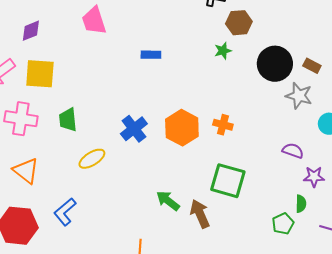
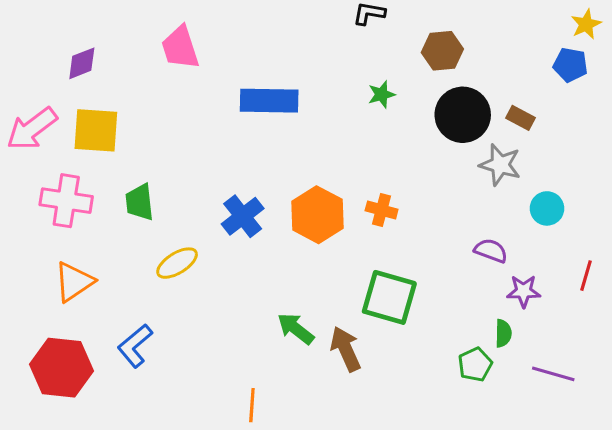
brown hexagon: (239, 23) -> (442, 51), moved
blue rectangle: (151, 55) -> (269, 101), size x1.8
orange triangle: (26, 171) -> (74, 282), turned 48

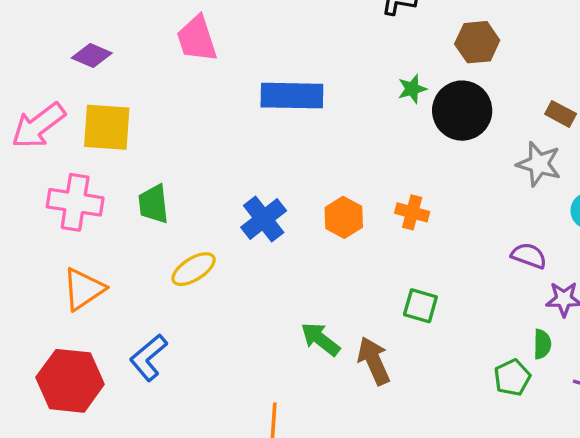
purple diamond: (82, 63) -> (92, 55), turned 45
black circle: (463, 115) -> (462, 111), moved
orange hexagon: (318, 215) -> (344, 217), size x0.7
green square: (389, 297) -> (420, 306), size x0.6

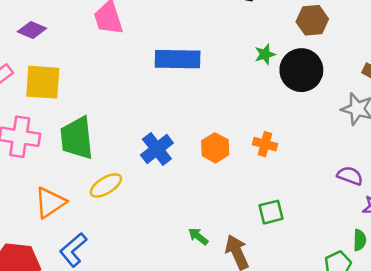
green trapezoid: (153, 204) -> (77, 138), size x1.5
orange triangle: (83, 289) -> (50, 202), moved
green square: (420, 306) -> (271, 212), turned -30
green arrow: (320, 339) -> (198, 236), size x0.7

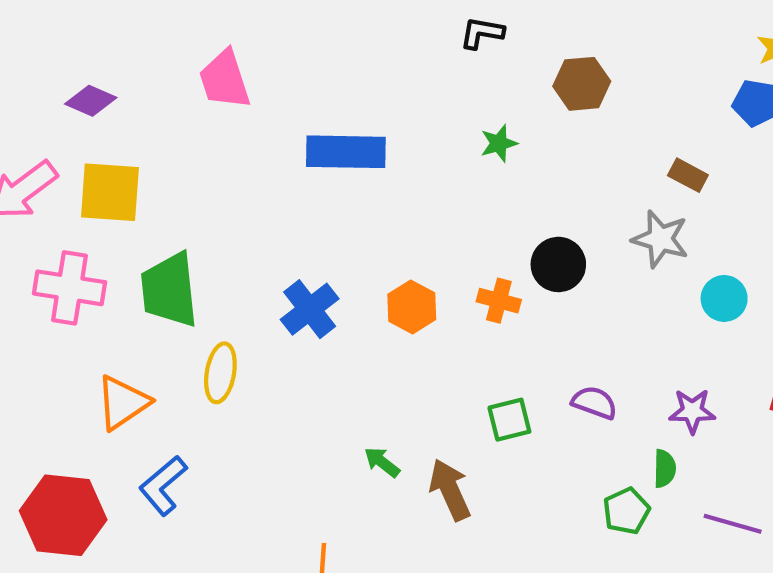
black circle: (301, 70) -> (558, 264), moved, size x0.7
purple semicircle: (350, 176) -> (594, 403), moved
yellow ellipse: (106, 185) -> (220, 373), turned -48

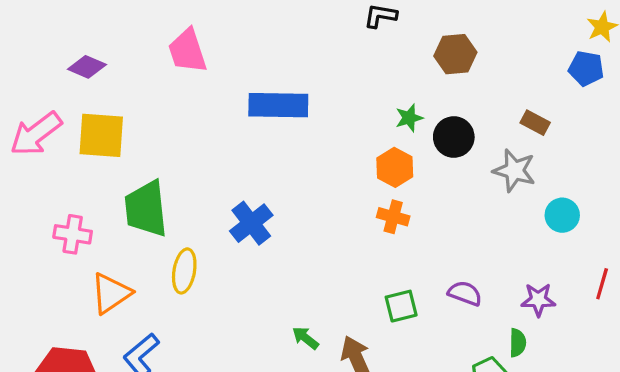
green star: (499, 143) -> (409, 118), moved
black circle: (558, 264) -> (454, 137), moved
pink cross: (70, 288) -> (73, 234), moved, size x0.7
orange hexagon: (412, 307) -> (395, 167), moved

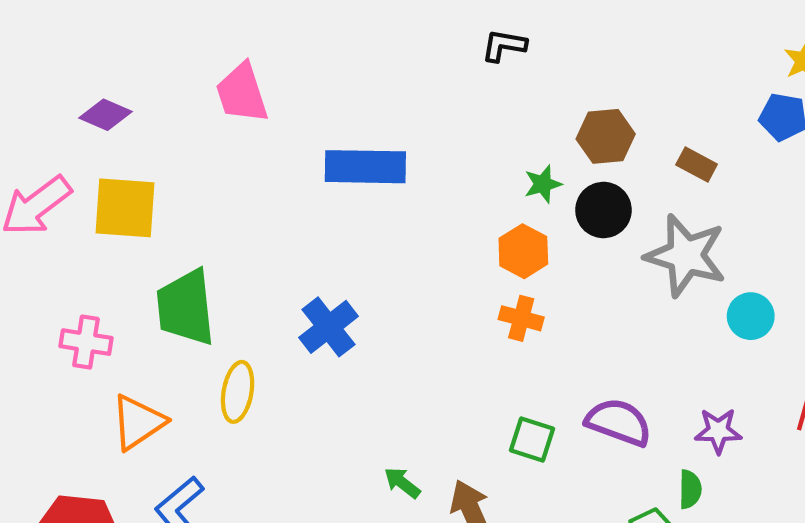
brown hexagon: (455, 54) -> (606, 136), moved
brown rectangle: (535, 123) -> (697, 165), moved
gray star: (514, 170) -> (686, 255), size x1.4
purple semicircle: (465, 293) -> (619, 422), size x1.4
green square: (401, 306) -> (532, 440), turned 32

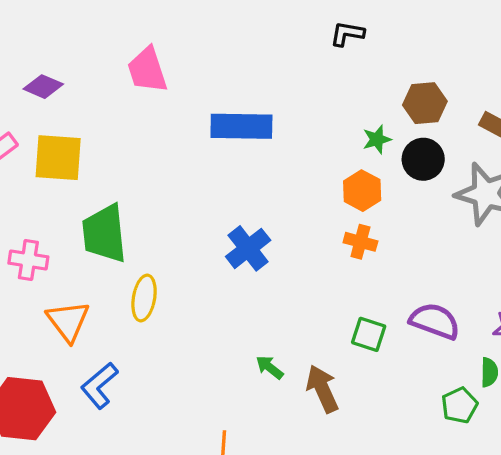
blue cross: (328, 327) -> (248, 248), moved
orange triangle: (138, 422) -> (68, 321), turned -33

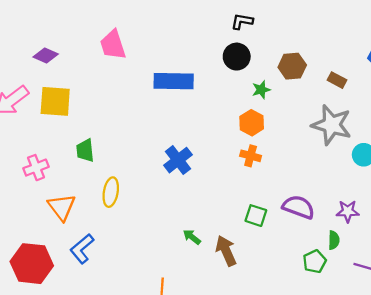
black circle: (423, 159) -> (237, 57), moved
green trapezoid: (104, 234) -> (85, 150), size x0.6
pink cross: (28, 260) -> (36, 168), turned -30

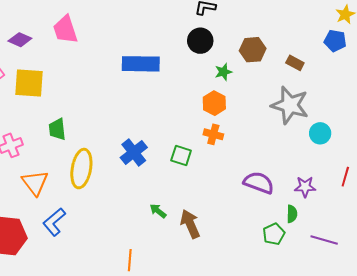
pink trapezoid: (113, 45) -> (65, 30), moved
blue cross: (178, 160) -> (134, 152), moved
yellow ellipse: (111, 192) -> (81, 169), size x1.4
green square: (256, 216) -> (181, 155), moved

